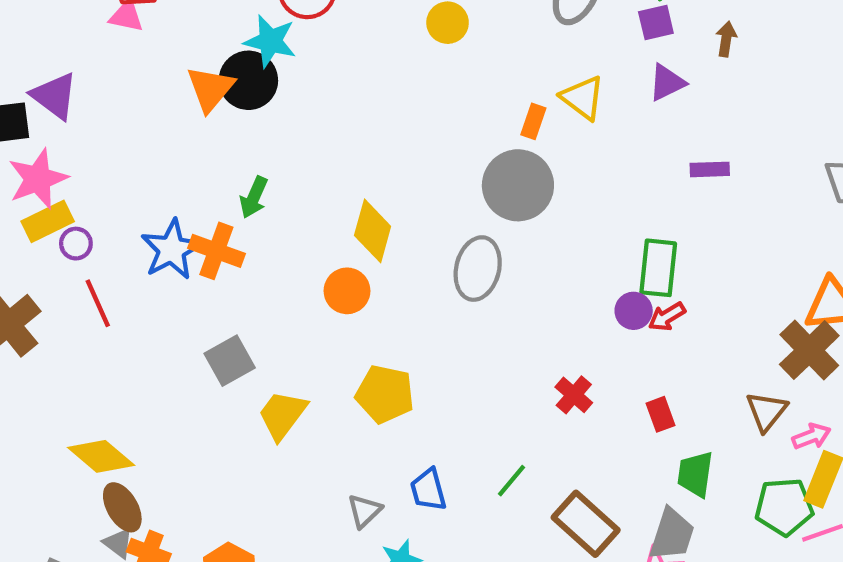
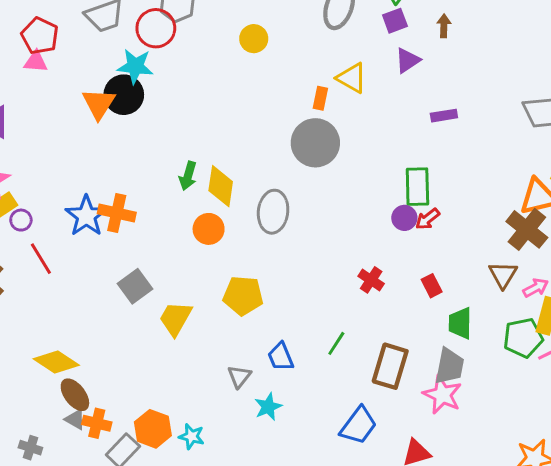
green arrow: (254, 197) -> (188, 176), moved
gray ellipse: (478, 269) -> (273, 212), moved
brown rectangle: (586, 524) -> (390, 366), turned 72

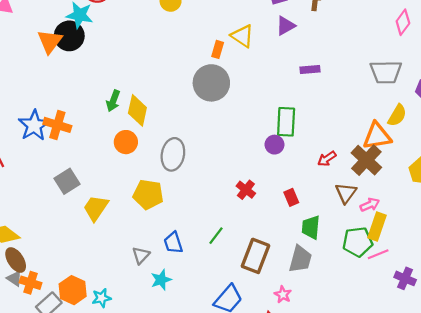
gray ellipse: (273, 212) -> (173, 154), moved
red arrow: (427, 219) -> (327, 159), moved
pink star: (442, 395) -> (283, 295), moved, size x0.6
cyan star: (192, 436) -> (101, 298), turned -30

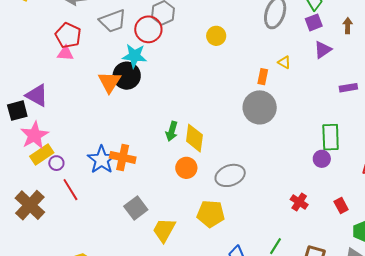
yellow triangle: (242, 36) -> (284, 62), size x0.6
gray ellipse: (173, 154) -> (230, 175), turned 64

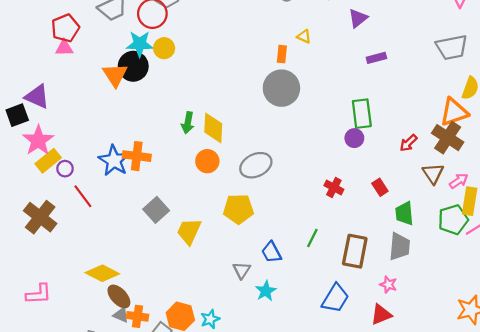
red pentagon: (68, 35) -> (65, 28), turned 30
yellow circle: (216, 36) -> (164, 48), moved
purple triangle: (323, 50) -> (358, 18), moved

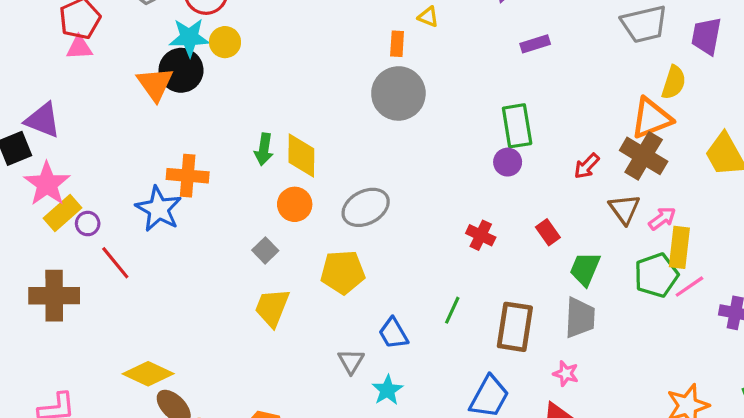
orange cross: (137, 156) -> (188, 176), moved
gray square: (156, 210) -> (265, 250), moved, size x0.7
green trapezoid: (404, 213) -> (585, 269), turned 30
brown cross: (40, 217) -> (54, 296), turned -36

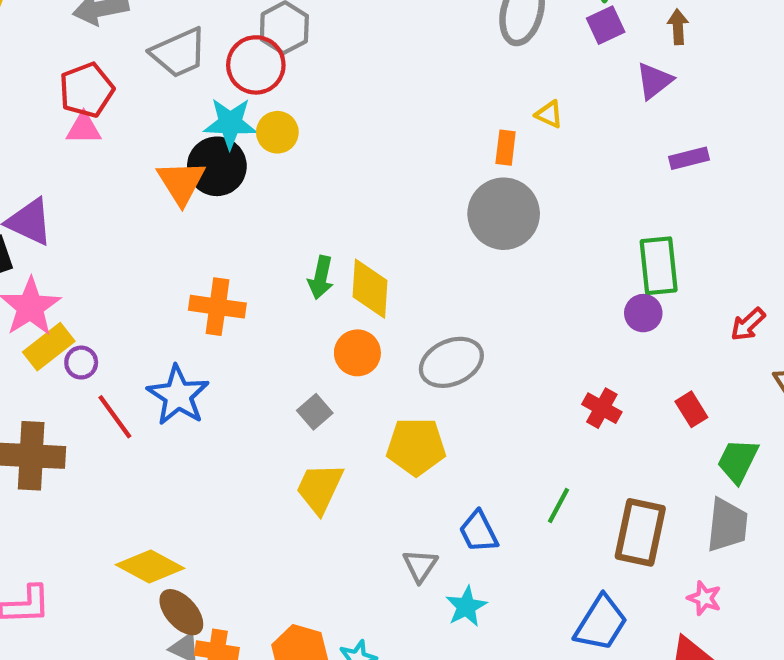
blue star: (159, 209) -> (178, 395), moved

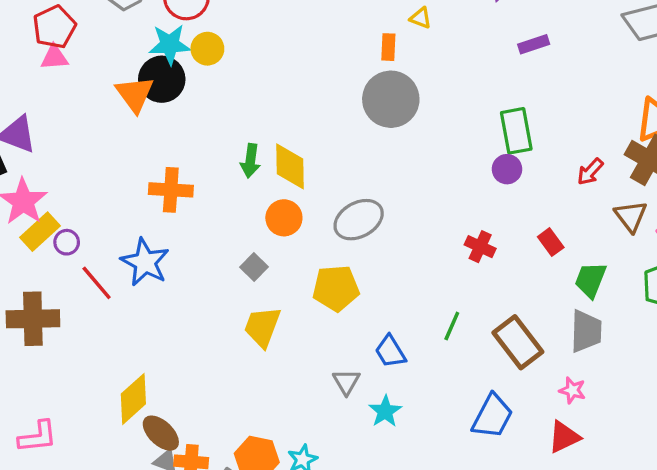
brown rectangle: (640, 532) -> (518, 342), turned -45
yellow diamond: (150, 567) -> (133, 399), turned -66

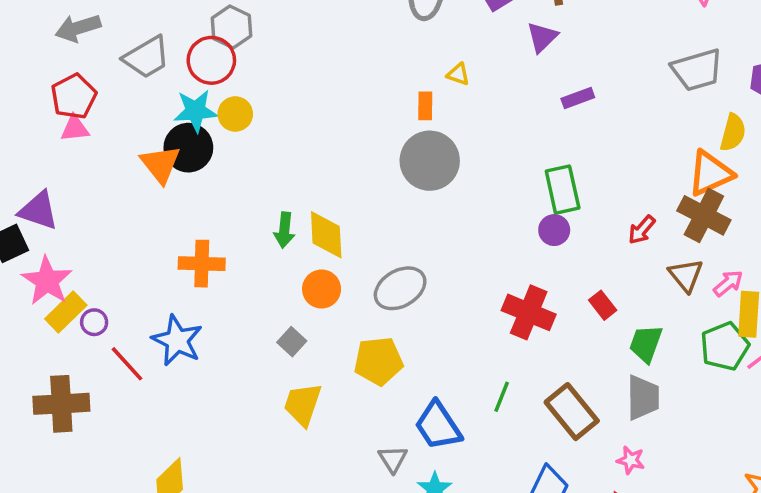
red cross: (480, 247) -> (529, 312), size x1.6
blue trapezoid: (390, 351) -> (438, 426), size x1.4

